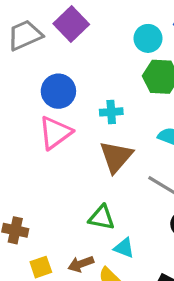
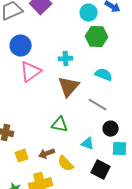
blue circle: (58, 91) -> (21, 46), moved
cyan triangle: (124, 248) -> (88, 144), moved

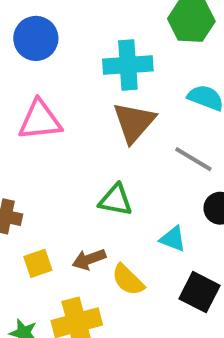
cyan cross: (66, 59) -> (128, 65), size x1.6
pink triangle: (31, 72) -> (40, 120), moved, turned 30

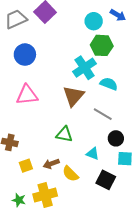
cyan cross: (128, 65) -> (85, 68), moved, turned -30

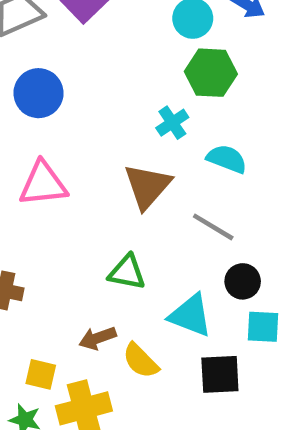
cyan cross: (85, 68) -> (172, 123), size x0.6
cyan triangle: (93, 154) -> (190, 315), size x1.5
yellow square: (26, 166) -> (41, 374), moved, turned 32
black square: (106, 180) -> (220, 374), turned -30

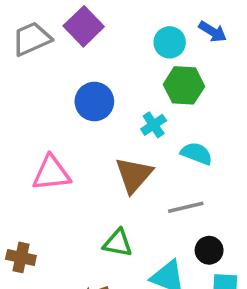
blue circle: (39, 93) -> (94, 102), moved
gray line: (213, 227) -> (186, 207), turned -44

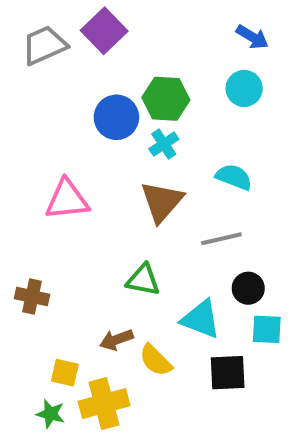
cyan circle: (170, 42) -> (244, 88), moved
green hexagon: (184, 85) -> (166, 99), moved
cyan cross: (154, 125) -> (164, 144), moved

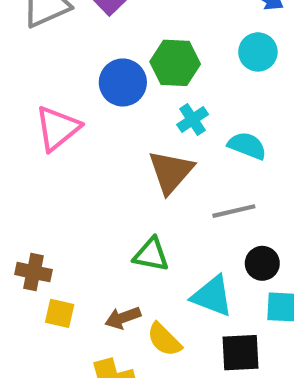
cyan cross: (164, 144) -> (193, 120), moved
pink triangle: (67, 200) -> (57, 128), moved, turned -33
yellow square: (65, 373) -> (60, 313), moved

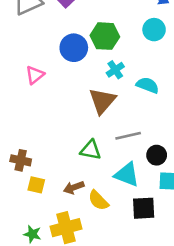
pink triangle: (57, 128) -> (35, 75), size x0.7
gray line: (234, 211) -> (128, 136), moved

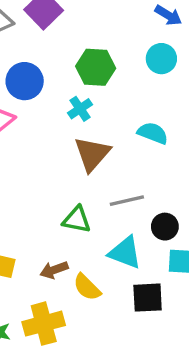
blue circle: (74, 48) -> (25, 81), moved
cyan cross: (115, 70) -> (80, 109), moved

